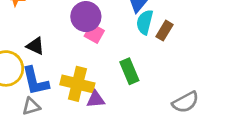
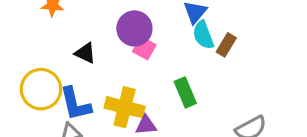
cyan semicircle: (145, 22) -> (203, 35), turned -35
black triangle: (35, 46) -> (85, 53), moved

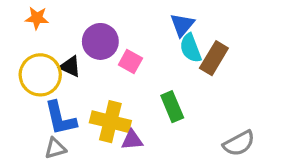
purple circle: (134, 28) -> (100, 41), moved
brown rectangle: (226, 45) -> (214, 58), size x1.4
yellow circle: (41, 89) -> (40, 75), moved

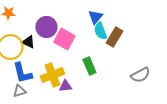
pink square: (130, 61) -> (64, 39), size x1.5
yellow cross: (110, 122) -> (52, 75), turned -35
gray semicircle: (239, 143) -> (140, 75), moved

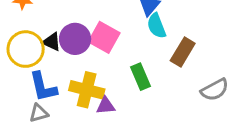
purple circle: (46, 27) -> (75, 39), moved
brown rectangle: (114, 37) -> (183, 52), moved
yellow cross: (52, 75) -> (87, 90), turned 35

